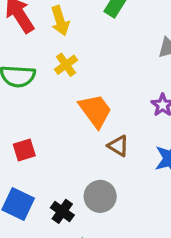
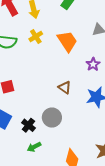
orange trapezoid: (95, 111) -> (67, 41), moved

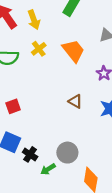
gray circle: (52, 118) -> (67, 153), moved
black cross: (28, 125) -> (30, 154), moved

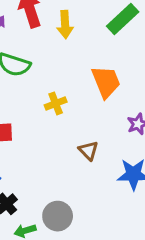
yellow cross: (39, 49) -> (56, 103), moved

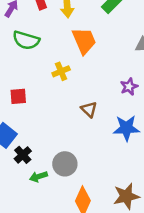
orange trapezoid: (106, 82) -> (84, 41), moved

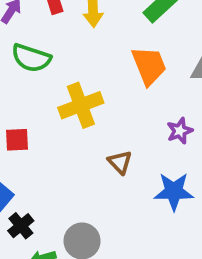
orange trapezoid: (84, 41) -> (149, 66), moved
yellow cross: (61, 71) -> (81, 105), size x1.6

